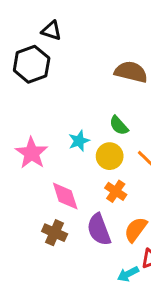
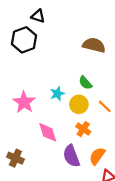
brown cross: (55, 233) -> (15, 158), moved

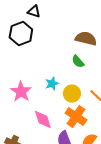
green semicircle: (85, 83) -> (78, 62), moved
orange cross: (83, 129) -> (76, 117), size x1.5

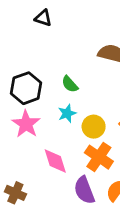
black hexagon: (21, 34) -> (26, 88), moved
green semicircle: (78, 62) -> (70, 84), moved

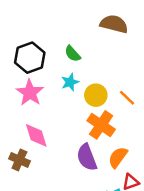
pink diamond: (55, 161) -> (36, 135), moved

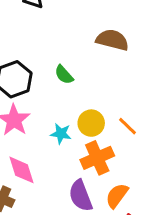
cyan star: (70, 82) -> (61, 134), moved, turned 30
orange cross: (101, 125) -> (97, 158), turned 32

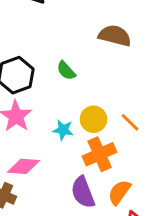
pink diamond: (22, 170) -> (24, 166), turned -68

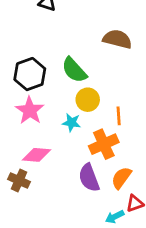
green semicircle: (66, 71) -> (74, 70), size x1.5
yellow circle: (93, 119) -> (88, 100), moved
orange line: (130, 122) -> (119, 116), moved, turned 42

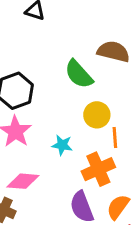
green semicircle: (74, 70) -> (79, 74), moved
yellow circle: (88, 100) -> (97, 115), moved

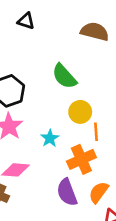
brown semicircle: (113, 52) -> (95, 32), moved
cyan star: (62, 145) -> (50, 138), turned 30

